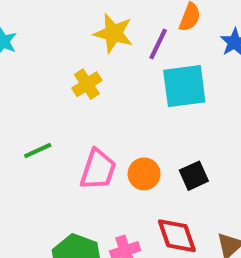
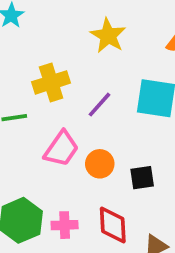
purple line: (158, 44) -> (99, 105), moved
yellow cross: (87, 84) -> (51, 82), moved, size x1.4

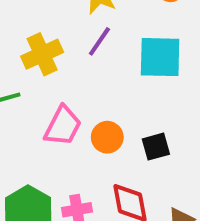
purple line: (99, 105) -> (99, 41), moved

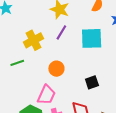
pink trapezoid: (63, 126) -> (46, 95), moved
orange circle: (107, 137) -> (56, 69), moved

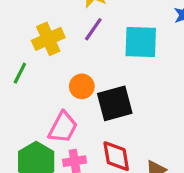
green line: (17, 63) -> (20, 73), turned -48
black square: (92, 82) -> (115, 103), moved, size x1.6

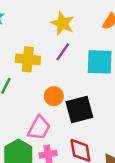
yellow cross: (48, 39) -> (28, 59), turned 30

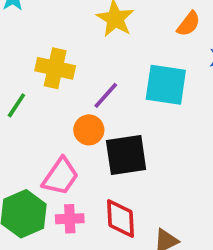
purple line: (63, 52) -> (106, 95), moved

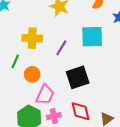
orange circle: (89, 130) -> (32, 74), moved

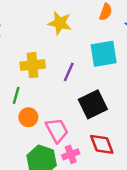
orange circle: (32, 74) -> (28, 117), moved
pink trapezoid: (45, 95) -> (57, 130), turned -45

